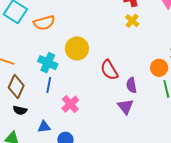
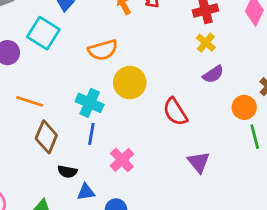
orange semicircle: (44, 23) -> (103, 50), moved
purple semicircle: (131, 85) -> (213, 74), moved, turned -112
black semicircle: (20, 110) -> (67, 172), moved

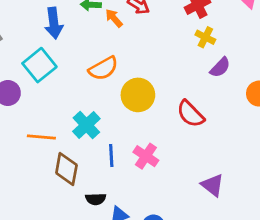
cyan square: (43, 33) -> (39, 65), turned 32
cyan cross: (90, 103) -> (86, 125), moved, turned 36
pink cross: (122, 160) -> (146, 156), moved
purple triangle: (199, 162) -> (213, 185), moved

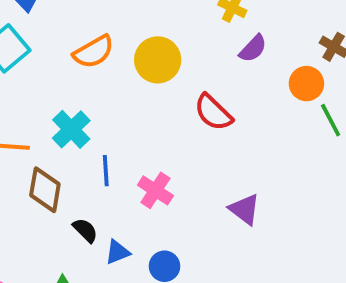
yellow circle: (138, 95) -> (158, 60), moved
pink cross: (146, 156) -> (155, 190), moved
black semicircle: (96, 199) -> (85, 230), turned -132

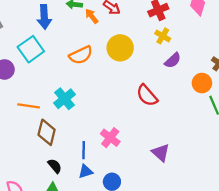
yellow circle: (158, 60) -> (120, 48), moved
blue line: (106, 171) -> (84, 150), moved
black semicircle: (85, 230) -> (55, 166), moved

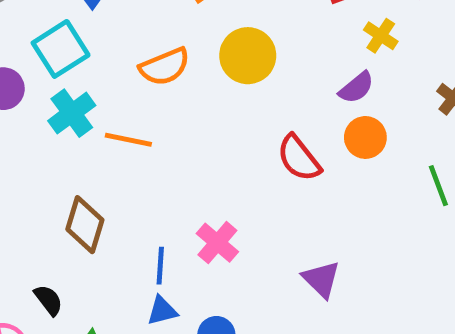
yellow cross: (163, 36) -> (381, 36), moved
orange circle: (202, 83) -> (365, 137), moved
cyan cross: (64, 99) -> (72, 113), moved
orange line: (29, 106) -> (128, 140), moved
black semicircle: (55, 166) -> (48, 300), moved

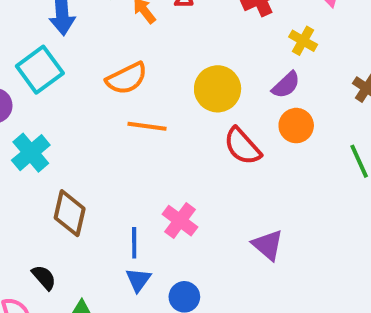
yellow circle: (248, 56) -> (218, 89), moved
cyan cross: (72, 113) -> (31, 153), moved
orange line: (128, 140) -> (147, 126), moved
blue triangle: (162, 311) -> (138, 280), turned -36

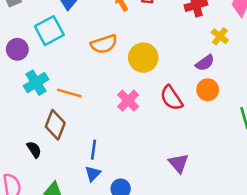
yellow circle: (218, 89) -> (143, 58), moved
orange line: (147, 126) -> (69, 93), moved
pink cross: (180, 221) -> (128, 101), moved
black semicircle: (44, 277) -> (34, 150), moved

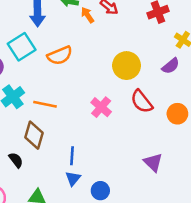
orange semicircle: (104, 44) -> (60, 55), moved
yellow circle: (143, 58) -> (127, 66), moved
orange circle: (208, 90) -> (177, 114), moved

